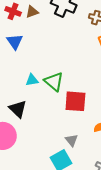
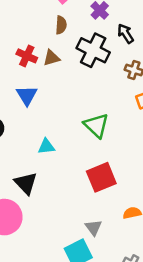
green triangle: (54, 82) -> (96, 125), moved
red square: (75, 101) -> (101, 177), turned -30

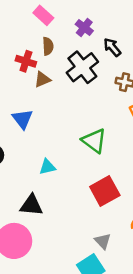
black cross: (93, 50) -> (82, 67), turned 32
red cross: (27, 56) -> (26, 61), moved
black triangle: (26, 183) -> (31, 205), turned -35

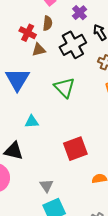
blue triangle: (22, 119) -> (17, 79), size x1.4
green triangle: (94, 141) -> (64, 88), moved
gray triangle: (103, 241) -> (46, 186), moved

